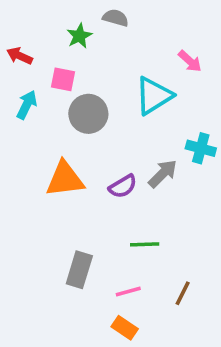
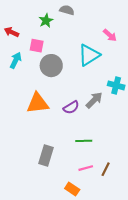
pink line: (128, 291) -> (86, 168), moved

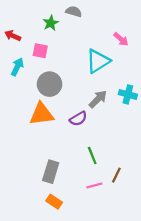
gray circle: (51, 66) -> (50, 84), moved
gray arrow: (94, 100) -> (98, 99), moved
green line: (84, 141) -> (92, 156), turned 70
brown line: (106, 169) -> (116, 175), moved
orange rectangle: (72, 189) -> (54, 202), moved

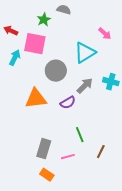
pink square: (40, 51) -> (35, 44), size x1.6
gray circle: (50, 84) -> (56, 71), moved
pink line: (94, 185) -> (68, 157), moved

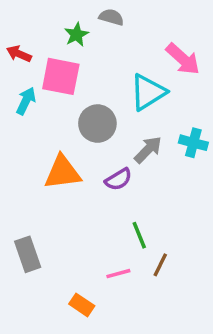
pink arrow: (105, 34) -> (183, 59), size x1.5
gray rectangle: (44, 149) -> (28, 254), moved, turned -36
brown line: (101, 152) -> (160, 265), moved

